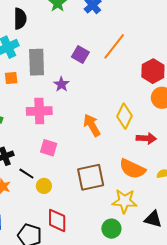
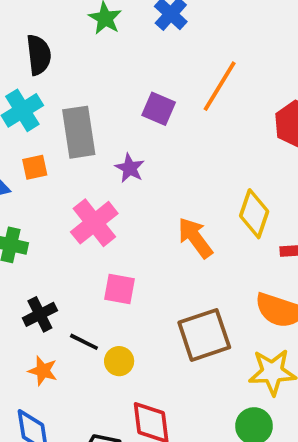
pink cross: (39, 111) -> (94, 223), turned -30

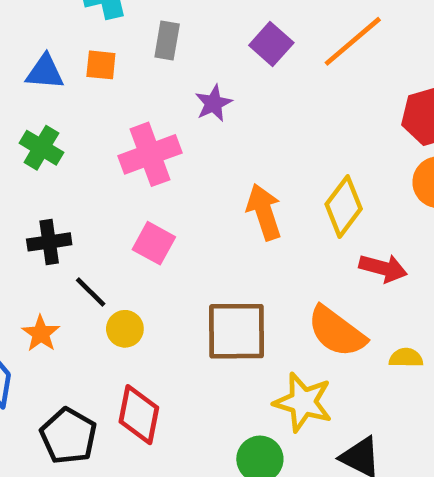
gray rectangle: (79, 132) -> (167, 40), size x0.6
orange star: (43, 371) -> (41, 333), moved

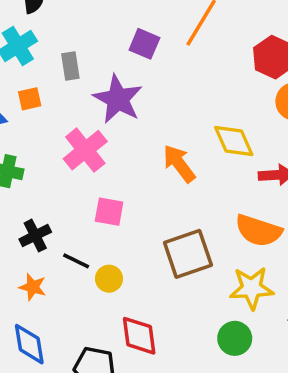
purple star: (214, 103) -> (118, 99), size x1.8
yellow diamond: (344, 207) -> (234, 141), turned -42
orange star: (41, 333) -> (33, 287), moved

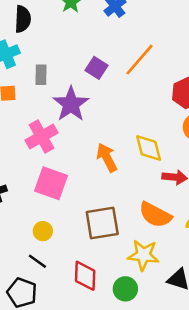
pink square: (109, 212) -> (51, 183), size x1.5
black line: (76, 261) -> (37, 261), moved
red diamond: (139, 336) -> (85, 276), moved

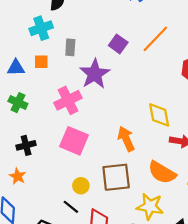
orange arrow: (107, 158) -> (126, 139), moved
yellow circle: (43, 231) -> (81, 186), moved
black line: (37, 261) -> (71, 207), moved

